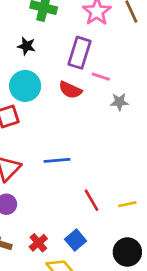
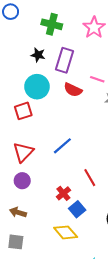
purple rectangle: (80, 53) -> (64, 60), moved
blue line: (57, 160) -> (62, 146), turned -36
red cross: (38, 243) -> (63, 193), moved

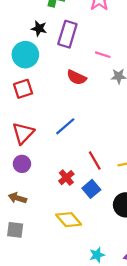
cyan circle: (37, 87) -> (25, 55), moved
red semicircle: (73, 90) -> (77, 77), moved
blue square: (77, 209) -> (91, 189), moved

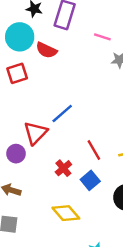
red semicircle: (77, 77) -> (46, 50), moved
red triangle: (23, 133) -> (35, 133), moved

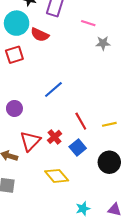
red triangle: (35, 133) -> (30, 141), moved
purple circle: (16, 154) -> (14, 108), moved

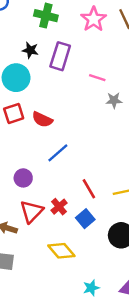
red semicircle: (40, 35) -> (42, 119), moved
purple circle: (14, 108) -> (23, 178), moved

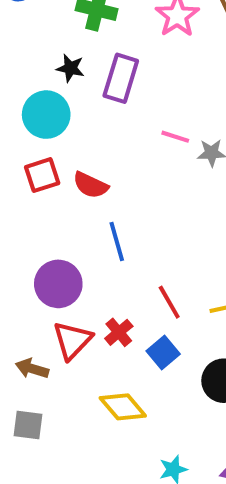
pink line: (97, 78) -> (175, 137), moved
blue line: (58, 153) -> (117, 242), turned -65
purple circle: (23, 178) -> (58, 284), size x1.5

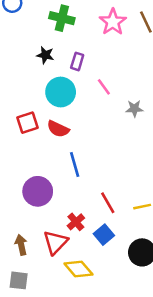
purple rectangle: (121, 78) -> (77, 61), size x0.6
cyan circle: (46, 115) -> (61, 92), moved
pink line: (175, 137) -> (104, 87), moved, turned 36
red triangle: (72, 340) -> (56, 242), moved
brown arrow: (32, 369) -> (21, 245), turned 60

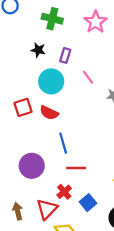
red line: (108, 203) -> (76, 168), moved, turned -60

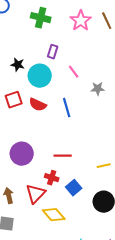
black star: (38, 50) -> (18, 65), moved
blue line: (63, 143) -> (67, 108), moved
red cross: (64, 192) -> (52, 178), turned -32

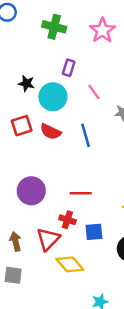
blue square: (74, 188) -> (94, 232), turned 35

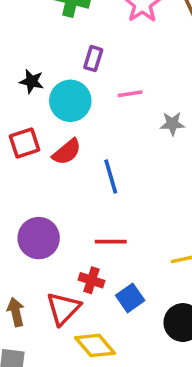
pink line: (94, 92) -> (130, 94), turned -63
red semicircle: (51, 132) -> (67, 152), turned -65
blue line: (86, 135) -> (111, 176), moved
blue square: (94, 232) -> (130, 298), turned -30

